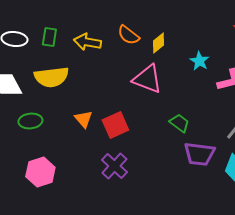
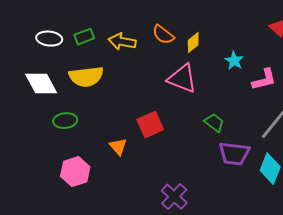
green rectangle: (49, 37) -> (84, 37), turned 60
orange triangle: (83, 119) -> (118, 147), moved
purple cross: (114, 166) -> (174, 197), moved

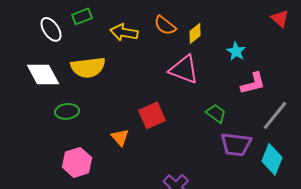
green rectangle: (84, 37) -> (82, 16), moved
white ellipse: (49, 39) -> (51, 29), turned 50
pink L-shape: (264, 80) -> (253, 83), moved

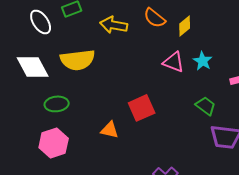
cyan star: (236, 51) -> (203, 61), moved
pink triangle: (184, 69) -> (174, 62), size x0.7
orange triangle: (120, 137) -> (110, 130), turned -36
pink hexagon: (77, 162) -> (54, 143), moved

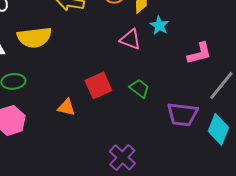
cyan star: (203, 61) -> (159, 25), moved
green trapezoid: (206, 106) -> (139, 88), moved

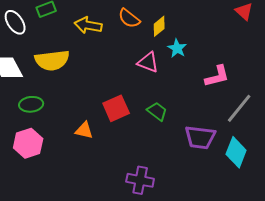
purple cross: (122, 157) -> (140, 180), turned -32

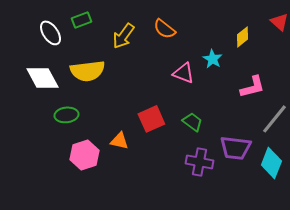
yellow arrow: (88, 25) -> (123, 36), turned -64
yellow diamond: (159, 26) -> (242, 37), moved
pink hexagon: (28, 143) -> (84, 155), moved
purple cross: (140, 180) -> (199, 162), moved

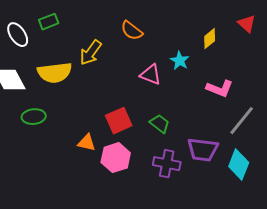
yellow arrow: (123, 36) -> (91, 53), moved
pink L-shape: (252, 87) -> (220, 89), turned 36
pink hexagon: (84, 155) -> (116, 158), moved

